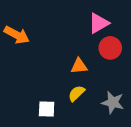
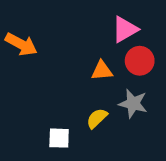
orange triangle: (79, 66) -> (102, 71), moved
gray star: (113, 102) -> (133, 104), moved

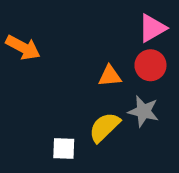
pink triangle: (125, 29) -> (152, 28), moved
yellow semicircle: (97, 118) -> (104, 127), size x1.4

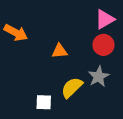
orange triangle: (110, 76) -> (60, 51), moved
gray star: (143, 111) -> (99, 77), turned 30

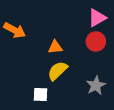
gray star: (99, 77) -> (96, 85), moved
yellow semicircle: (72, 88) -> (57, 71), moved

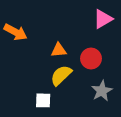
red circle: (96, 41) -> (91, 58), moved

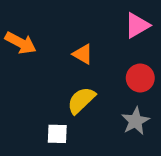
orange triangle: (59, 50) -> (83, 54), moved, turned 35
red circle: (91, 58) -> (140, 78), moved

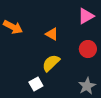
gray star: (135, 121) -> (87, 86), moved
white square: (57, 134) -> (36, 84), turned -32

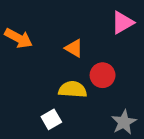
red circle: (88, 49) -> (103, 75), moved
yellow semicircle: (51, 63) -> (73, 89), turned 48

